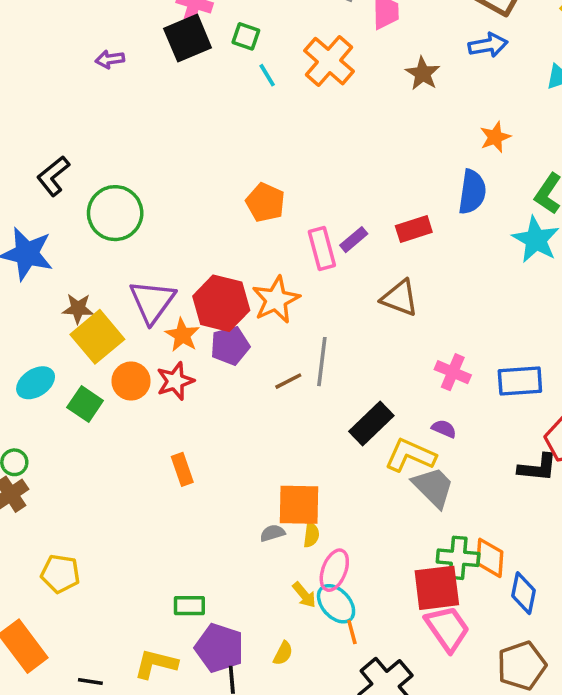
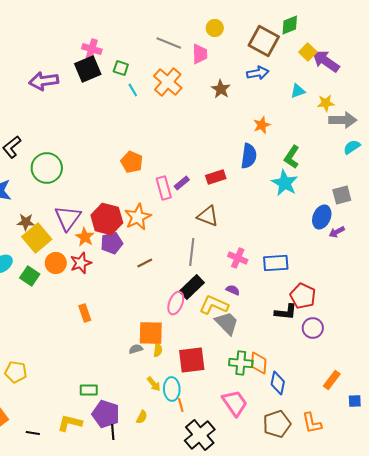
purple arrow: (110, 59) -> (44, 81), size x1.8
gray line: (322, 362) -> (192, 252), moved
pink ellipse: (334, 570) -> (176, 303), moved
red square: (437, 588) -> (192, 360), moved
cyan ellipse: (336, 604) -> (172, 389), turned 40

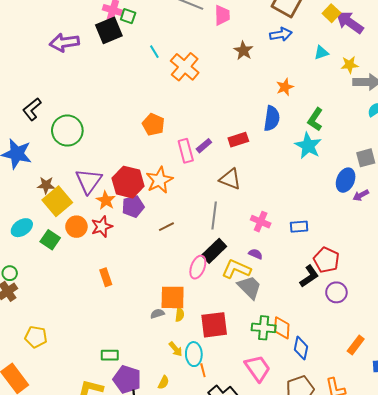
green square: (121, 68) -> (128, 16), moved
orange cross: (168, 82) -> (185, 67), moved
blue rectangle: (276, 263) -> (299, 227), size x0.7
black L-shape: (286, 312) -> (309, 276), turned -40

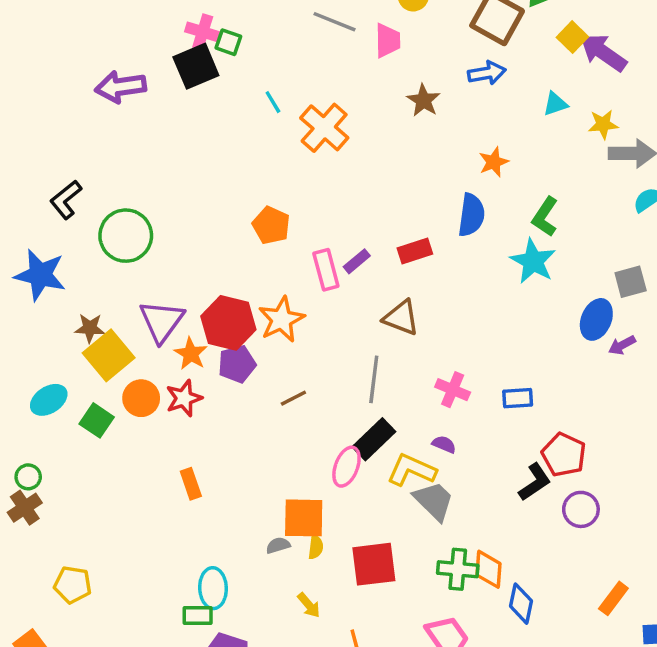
cyan ellipse: (194, 354) -> (213, 588), moved

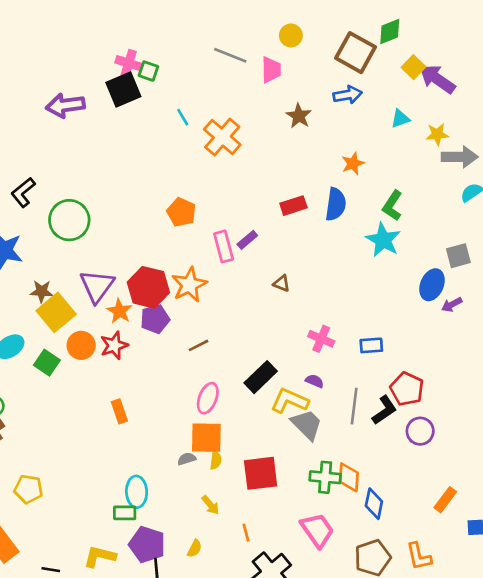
red rectangle: (415, 251) -> (293, 206), moved
brown triangle: (401, 318) -> (282, 283), size x0.6
gray line: (374, 379) -> (354, 406), moved
pink ellipse: (346, 467) -> (208, 398), moved

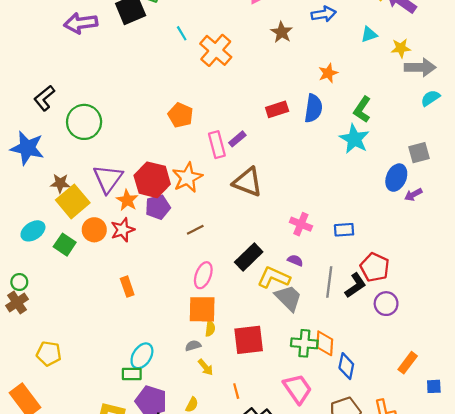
brown triangle: (282, 283) -> (248, 182), moved, size x2.0
gray semicircle: (187, 459) -> (193, 346), moved
cyan ellipse: (137, 492) -> (142, 356), turned 35

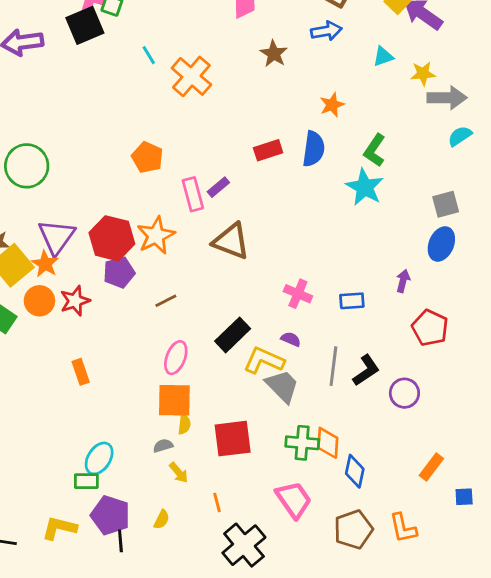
blue ellipse: (396, 178) -> (441, 244), moved
purple arrow: (413, 195) -> (403, 281), moved, turned 132
orange star: (127, 200) -> (45, 264), moved
red pentagon: (375, 267) -> (430, 328), moved

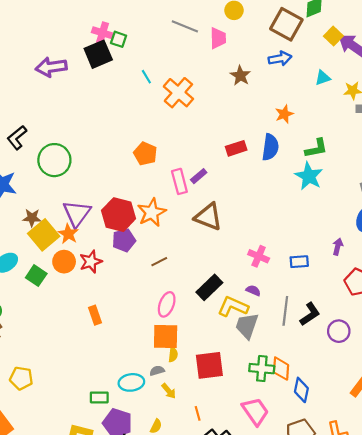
green L-shape: (375, 150) -> (316, 148), turned -135
gray trapezoid: (282, 386) -> (247, 326), turned -116
cyan ellipse: (99, 458) -> (131, 382), moved, turned 50

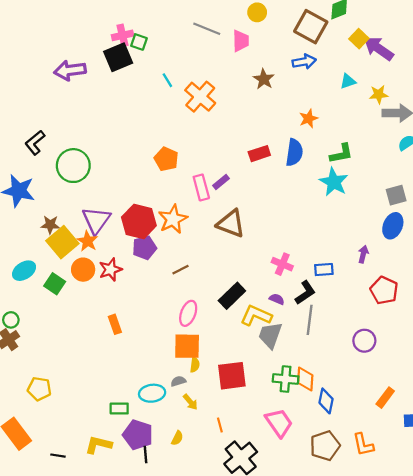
pink cross: (102, 33) -> (123, 35), turned -30
black L-shape: (310, 314) -> (305, 293), moved

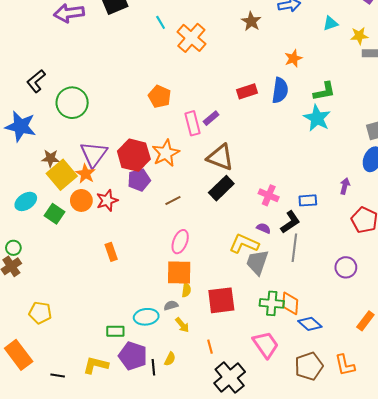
black rectangle: (232, 296) -> (221, 188), moved
blue diamond: (326, 401) -> (310, 324), turned -60
black line: (145, 455) -> (153, 367), moved

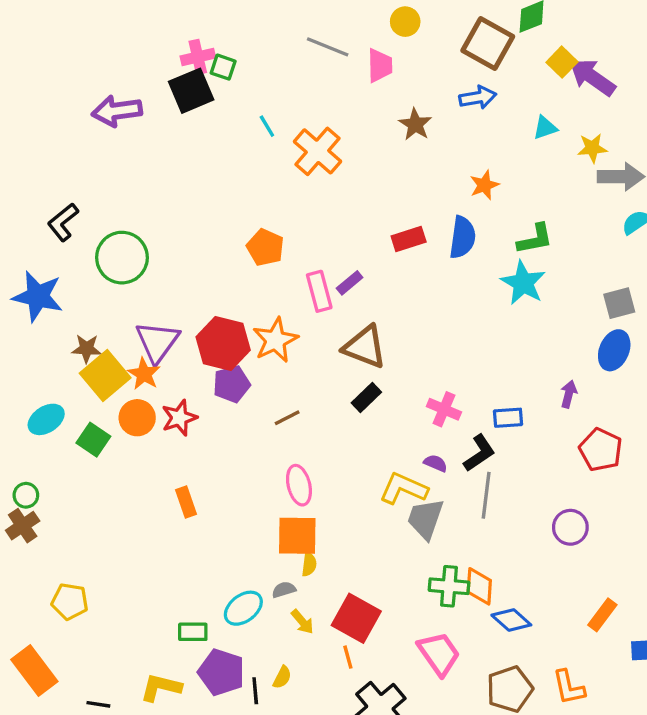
black rectangle: (221, 188) -> (366, 397), size x0.7
pink ellipse: (180, 242) -> (299, 485), turned -35
red square: (221, 300) -> (356, 618), moved, turned 36
cyan ellipse: (146, 317) -> (243, 608), turned -30

